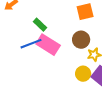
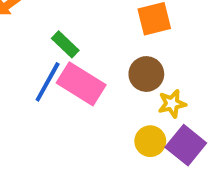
blue line: (31, 44) -> (48, 82), turned -40

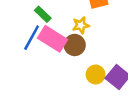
brown circle: (146, 74) -> (75, 45), moved
yellow star: (172, 104) -> (81, 25), moved

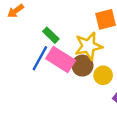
yellow star: (81, 25) -> (88, 46), size x1.6
yellow circle: (96, 75) -> (103, 75), moved

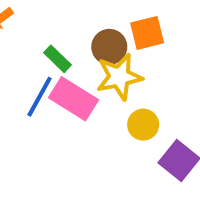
brown circle: (82, 66) -> (109, 47), moved

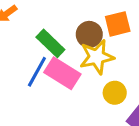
green rectangle: (57, 59) -> (50, 43), size x1.4

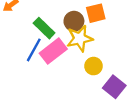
pink rectangle: (62, 73) -> (53, 51), turned -70

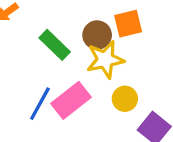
blue line: (34, 50) -> (40, 104), moved
pink rectangle: (53, 51) -> (71, 100), moved

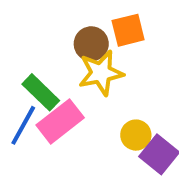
green rectangle: (55, 45) -> (41, 92), moved
yellow circle: (125, 99) -> (136, 135), moved

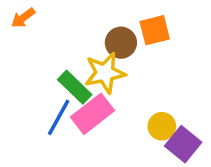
yellow star: (101, 73) -> (105, 73), moved

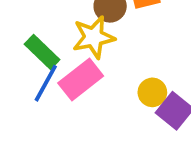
green rectangle: (75, 87) -> (42, 52), moved

